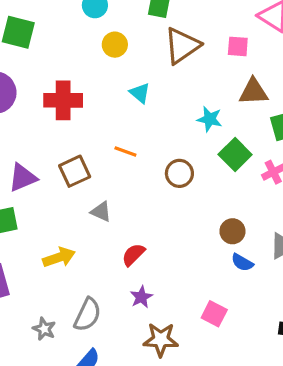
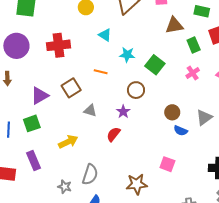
cyan star: (210, 119) -> (127, 55), moved
green square: (235, 154) -> (155, 65), moved
brown circle: (179, 173) -> (136, 90), moved
purple star: (141, 297) -> (123, 112), moved

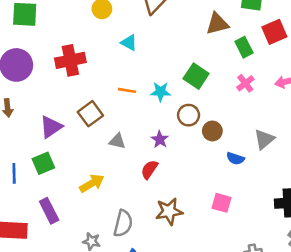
cyan star: (127, 55) -> (161, 92), moved
brown circle: (136, 90) -> (189, 115), moved
brown circle: (172, 112) -> (212, 131), moved
brown star: (137, 184) -> (169, 211), moved

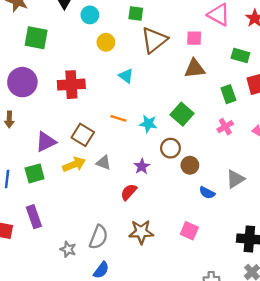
brown triangle: (217, 24) -> (195, 69), moved
brown square: (90, 114) -> (83, 135), turned -30
yellow arrow: (92, 183) -> (74, 164), moved

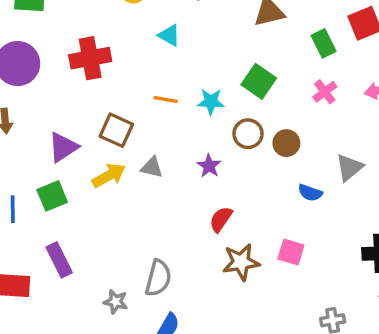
brown circle: (190, 165) -> (286, 143), moved
red semicircle: (129, 192) -> (221, 219), moved
brown star: (141, 232) -> (241, 262), moved

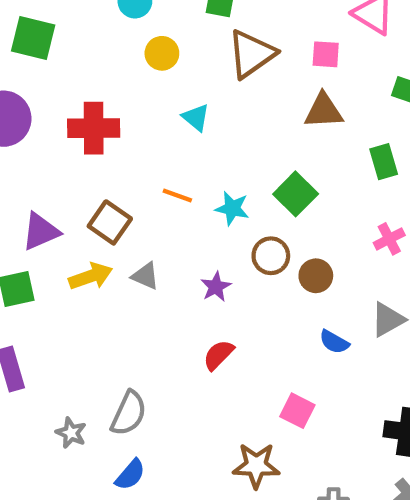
pink cross: (325, 92) -> (389, 239), moved
brown star: (241, 262) -> (256, 466), moved

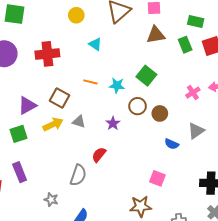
green rectangle: (384, 162) -> (185, 45), moved
red semicircle: (218, 355) -> (99, 155), moved
gray semicircle: (129, 413) -> (78, 175), moved

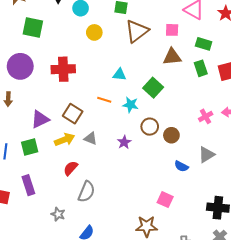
green rectangle: (196, 22) -> (204, 44), moved
cyan triangle: (95, 44) -> (119, 75), moved, turned -32
green square: (146, 76) -> (153, 88), moved
red semicircle: (99, 155) -> (71, 168), moved

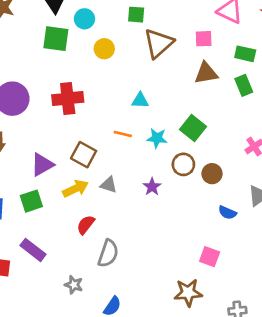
green square: (33, 28) -> (56, 39), moved
green square: (153, 88) -> (193, 128), moved
purple rectangle: (28, 185) -> (33, 250), turned -30

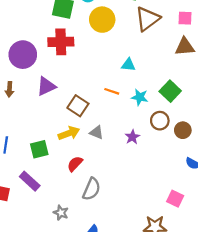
yellow circle: (104, 49) -> (102, 20), size x1.5
red cross: (68, 99) -> (61, 42), moved
purple triangle: (42, 165) -> (46, 86), moved
green square: (31, 201) -> (39, 149), moved

